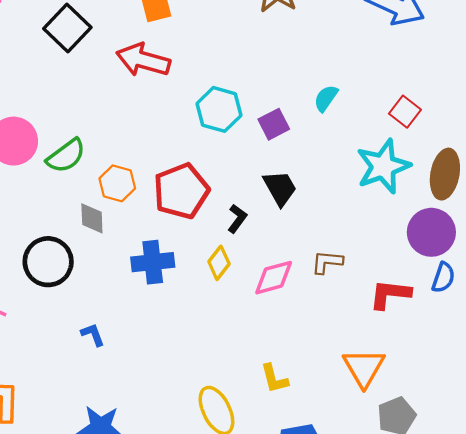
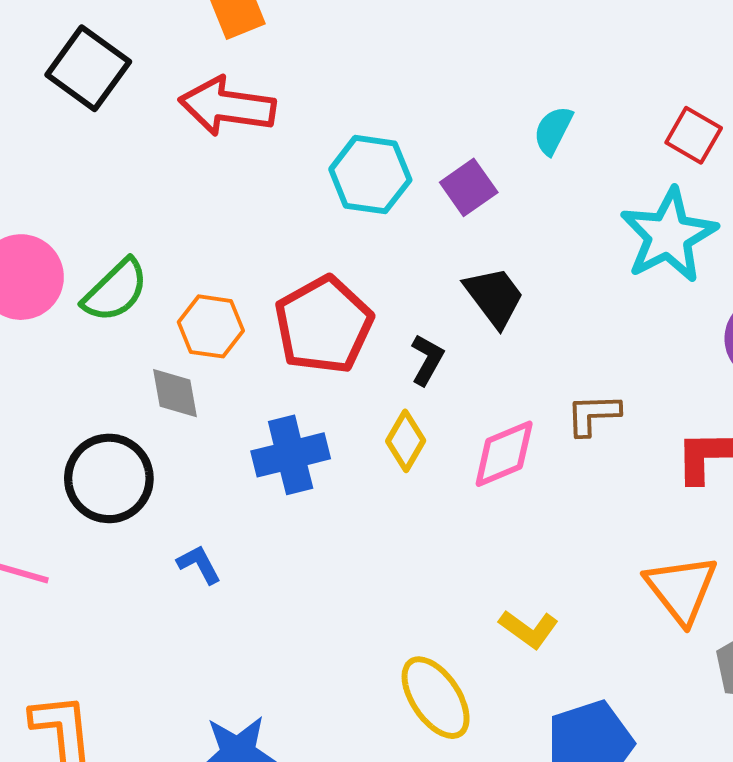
blue L-shape: (93, 335) -> (199, 564), moved
yellow L-shape: (274, 379) -> (529, 629), turned -32

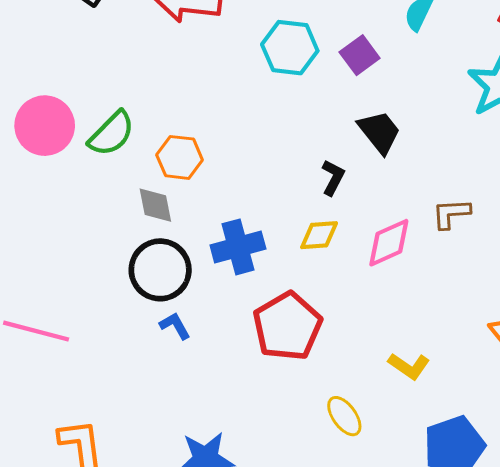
red pentagon: (324, 325) -> (287, 326), moved
yellow diamond: (406, 441) -> (319, 235), turned 57
black circle: (109, 478) -> (160, 270), moved
yellow ellipse: (436, 698) -> (344, 416), size x0.7

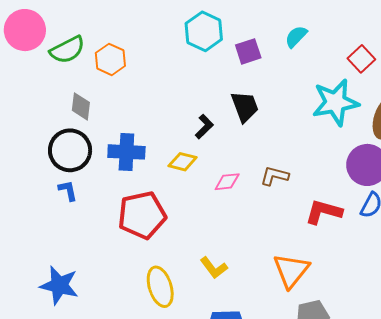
orange hexagon: (180, 157) -> (110, 59), moved
pink diamond: (389, 243) -> (227, 182), size x0.7
yellow ellipse: (344, 416) -> (160, 287), size x1.4

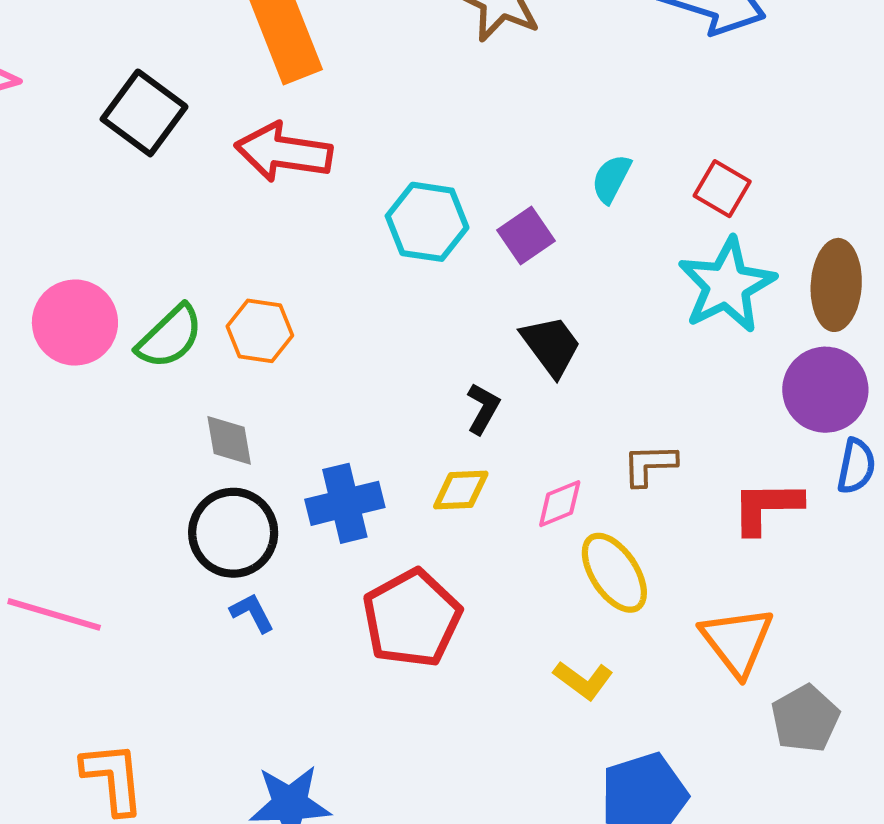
red square: (361, 59) -> (722, 189), moved
yellow ellipse: (160, 287) -> (614, 573), moved

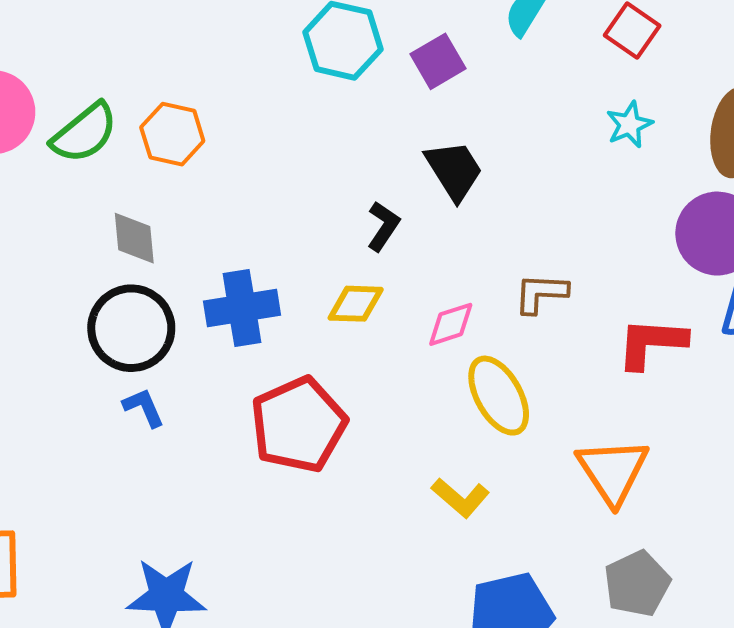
cyan star: (727, 285) -> (629, 125), size x0.5
gray pentagon: (805, 719) -> (637, 584), moved

